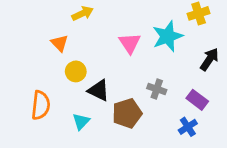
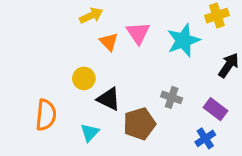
orange triangle: (60, 43) -> (109, 42), moved
pink triangle: (130, 43) -> (138, 33), moved

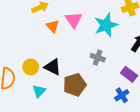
yellow circle: (84, 78) -> (31, 67), moved
gray cross: (172, 97) -> (98, 58), moved

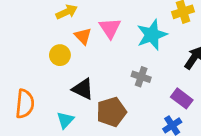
yellow circle: (31, 67) -> (60, 55), moved

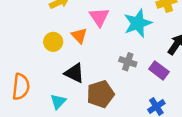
orange triangle: (83, 36) -> (79, 36), moved
purple rectangle: (182, 98) -> (159, 70), moved

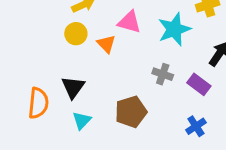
pink triangle: (99, 17) -> (129, 22), turned -40
yellow circle: (53, 42) -> (76, 34), moved
black triangle: (74, 73) -> (73, 87), moved, turned 40

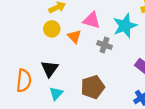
gray cross: (163, 74) -> (105, 45), moved

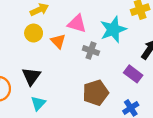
brown pentagon: (93, 87) -> (96, 93), moved

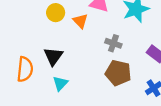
gray cross: (91, 51) -> (113, 43), moved
brown pentagon: (96, 93) -> (118, 73), turned 30

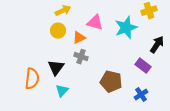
orange triangle: (80, 21) -> (79, 38), turned 48
gray cross: (113, 43) -> (81, 57), moved

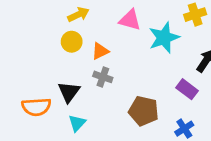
pink triangle: (95, 23) -> (130, 20), moved
orange semicircle: (32, 79) -> (36, 107), turned 80

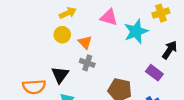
orange triangle: (100, 51) -> (85, 42), turned -48

